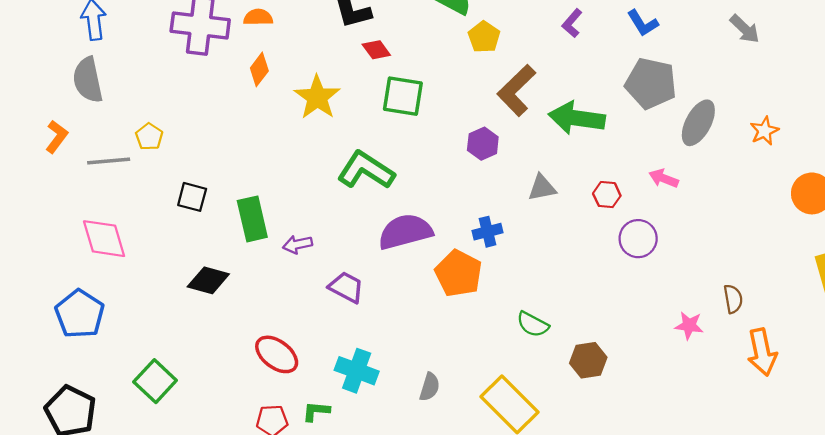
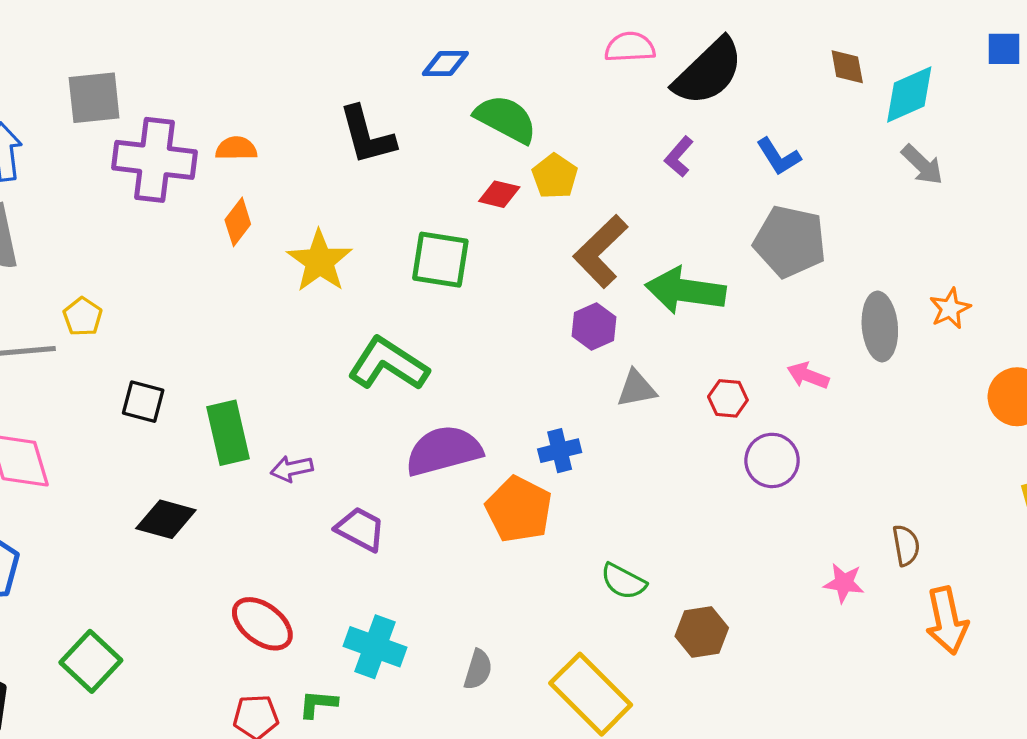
red diamond: (376, 50) -> (499, 194), moved, turned -40
gray ellipse: (698, 123) -> (880, 327), moved, turned -33
purple hexagon: (483, 144) -> (594, 327), moved

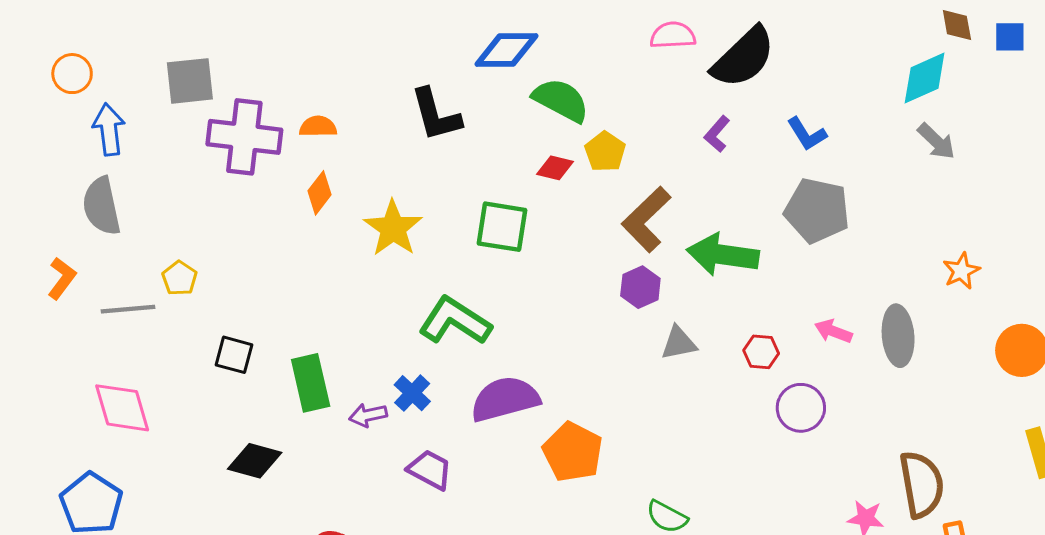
blue diamond: (445, 63) -> (506, 50), size x1.5
brown diamond: (847, 67) -> (957, 25), moved
gray ellipse: (880, 327) -> (898, 336), moved
blue cross: (560, 451) -> (412, 393), moved, turned -33
brown semicircle: (906, 545) -> (922, 484), size x1.8

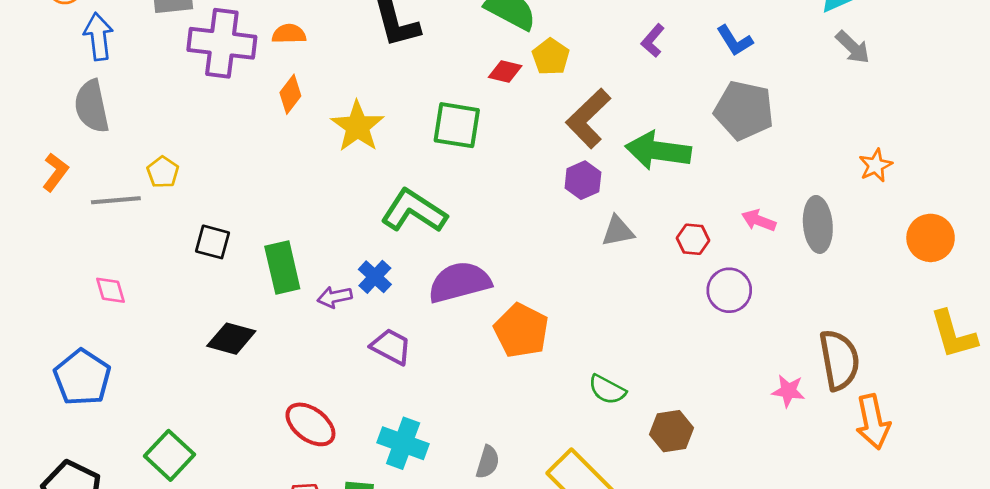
pink diamond: (122, 408) -> (110, 290), size x0.6

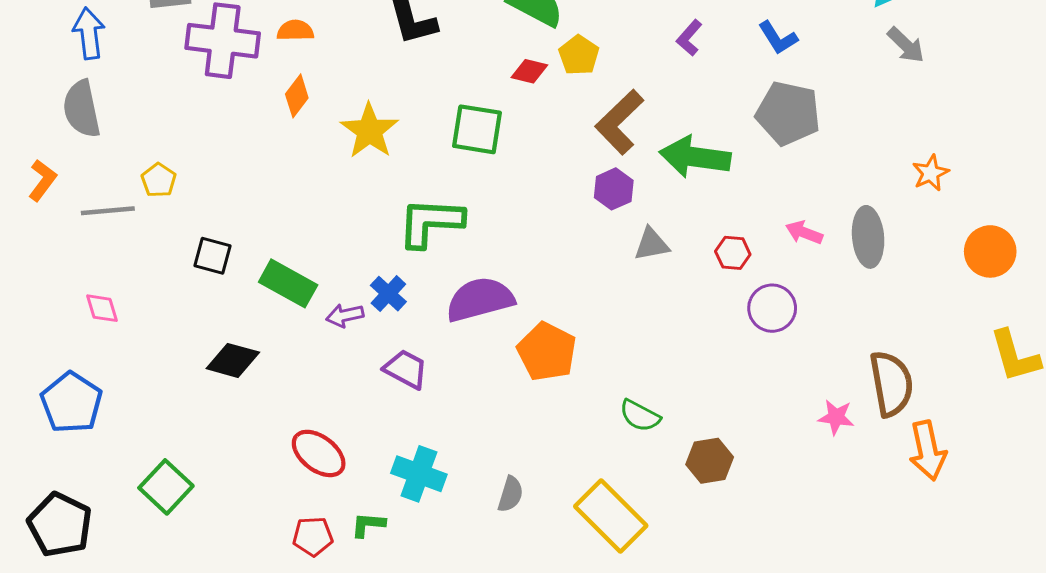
green L-shape: (414, 211) -> (431, 222), turned -30
green rectangle: (282, 267) -> (288, 283), turned -48

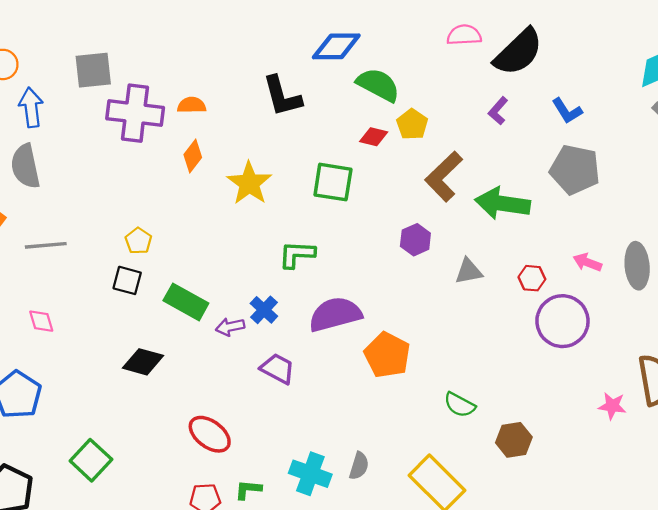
yellow pentagon: (159, 180) -> (138, 241), moved
purple hexagon: (614, 189) -> (415, 240), moved
green L-shape: (431, 222) -> (297, 254), size x0.7
purple circle: (772, 308) -> (562, 321), size x1.4
cyan cross: (419, 474) -> (310, 474), moved

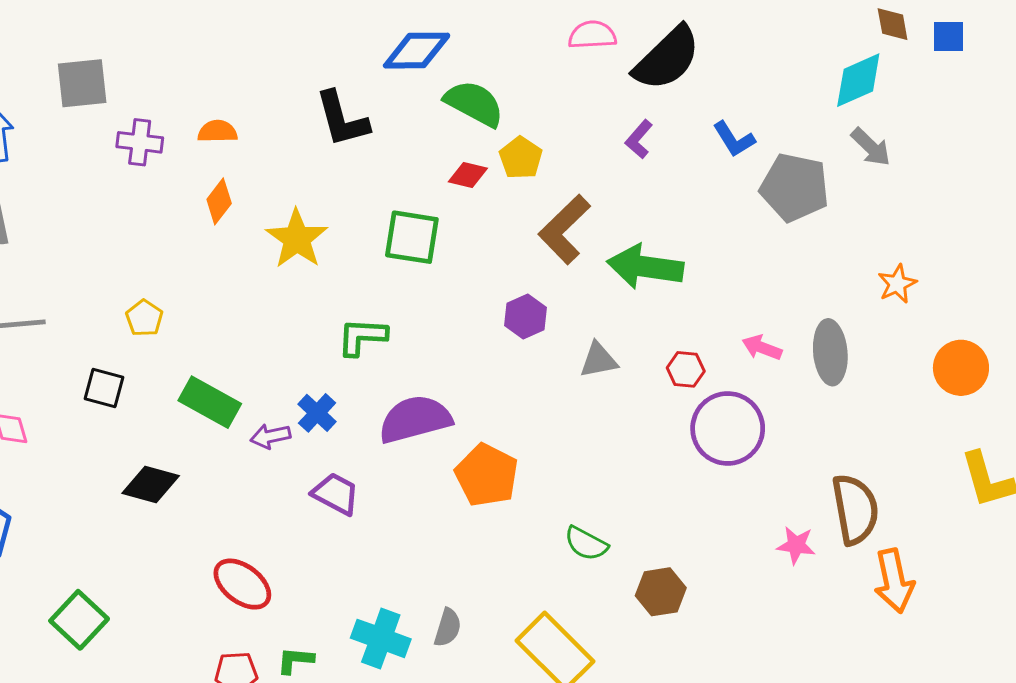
purple cross: (135, 113) -> (140, 142), size x0.6
gray pentagon: (575, 170) -> (795, 187), moved
black square: (127, 280) -> (104, 388), moved

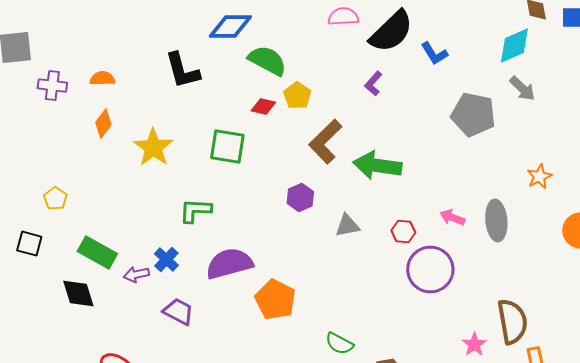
blue L-shape: (734, 139) -> (434, 54), moved
black diamond: (151, 484) -> (78, 294), moved, turned 57
pink star: (796, 545) -> (474, 344), turned 30

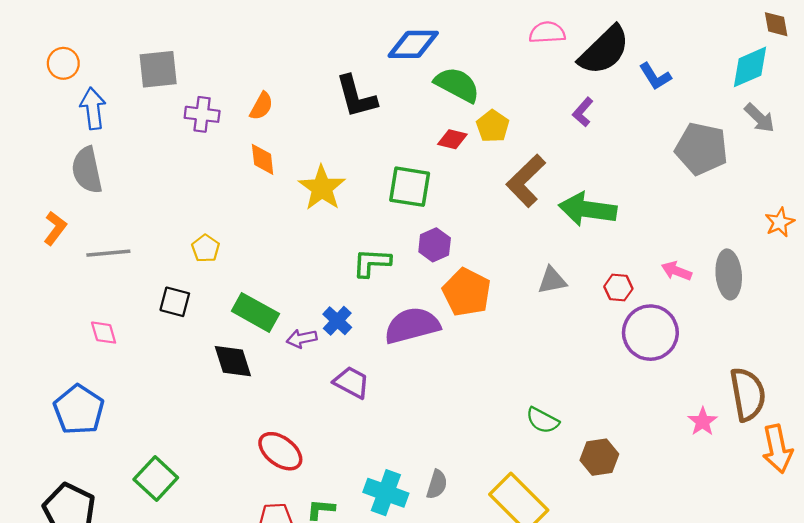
orange semicircle: (102, 78) -> (261, 106), turned 120
orange diamond: (103, 124) -> (263, 159), turned -44
purple hexagon: (300, 198) -> (435, 245), moved
orange pentagon: (275, 300) -> (467, 292), moved

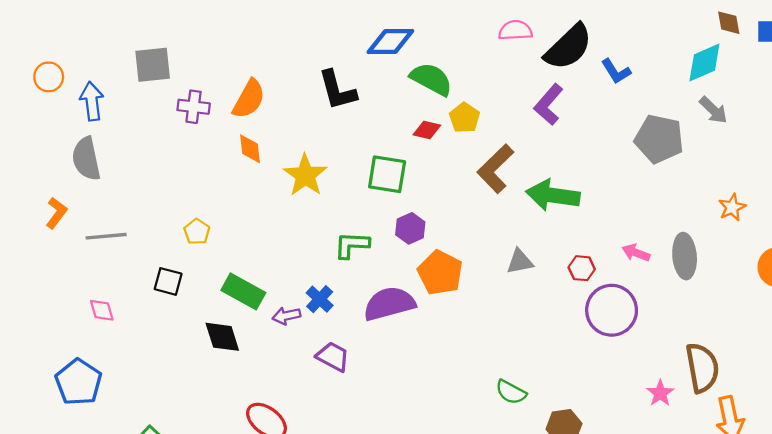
orange circle: (63, 63) -> (49, 77), moved
orange semicircle: (261, 106) -> (249, 99), size x1.5
purple L-shape: (583, 112) -> (549, 105), size x1.5

